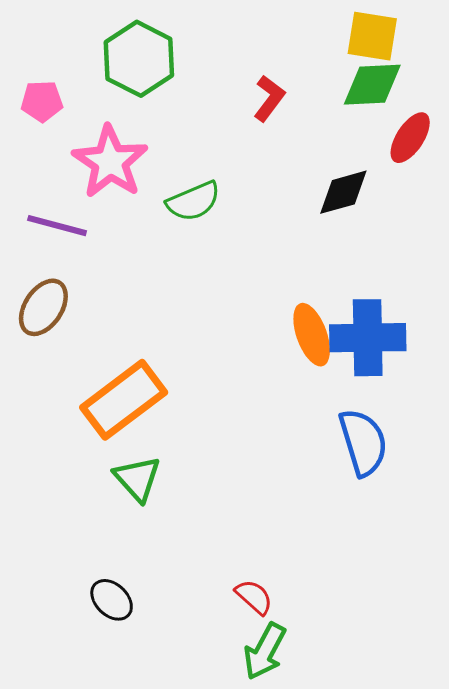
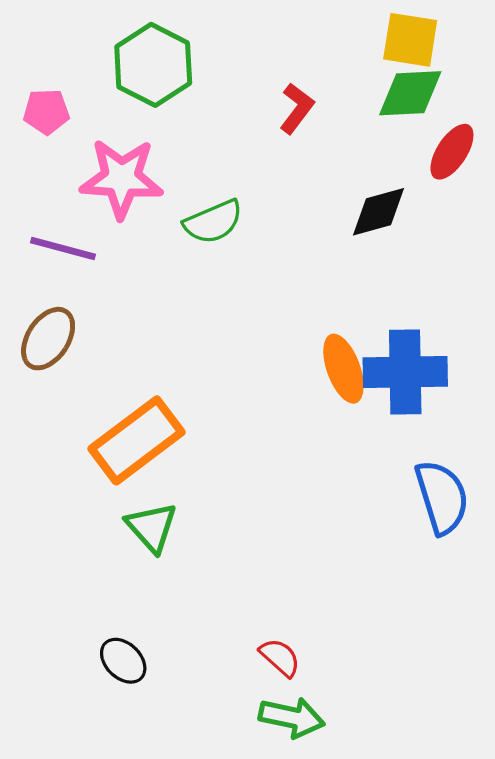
pink star: (110, 162) -> (121, 178), turned -30
blue semicircle: (363, 442) -> (442, 497), moved
green arrow: (265, 651) -> (292, 717), turned -106

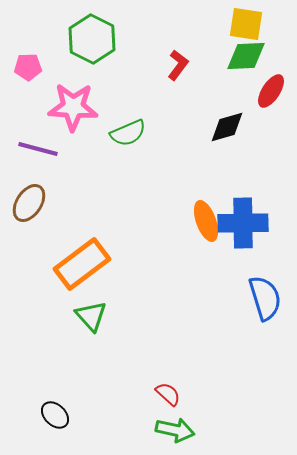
black ellipse: (123, 661) -> (55, 415), moved

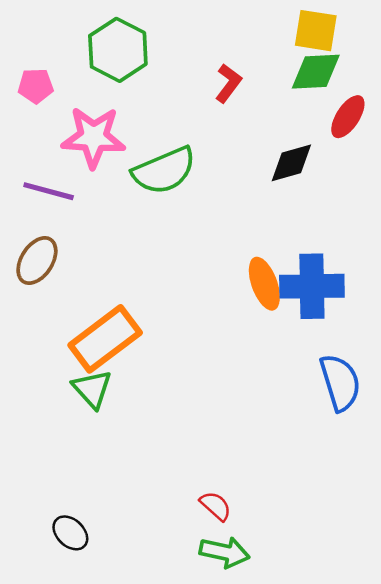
green semicircle: (128, 133) -> (164, 171), size x1.4
green triangle: (91, 316) -> (92, 389), moved

